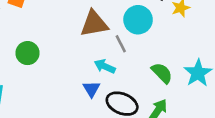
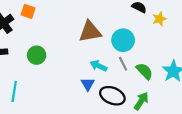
cyan circle: (138, 20) -> (123, 40), moved
gray line: (121, 44) -> (123, 64), moved

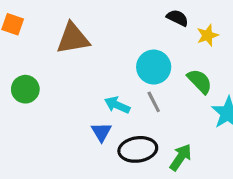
brown triangle: (90, 32) -> (73, 38), moved
green semicircle: (144, 71) -> (200, 81), moved
black ellipse: (112, 96) -> (138, 149), turned -30

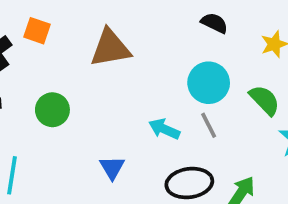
black semicircle: (177, 18) -> (214, 23), moved
blue triangle: (101, 132) -> (112, 168), moved

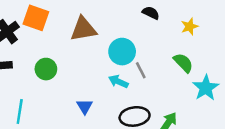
orange square: (37, 31) -> (36, 18), size x1.5
cyan circle: (209, 83) -> (122, 52), moved
gray line: (209, 125) -> (141, 70), moved

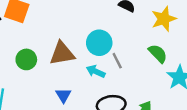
yellow star: (190, 27) -> (164, 19), size x1.5
brown triangle: (83, 29) -> (62, 54), moved

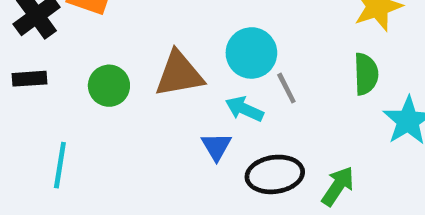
green semicircle: (158, 54) -> (366, 74), turned 42
blue triangle: (63, 95) -> (216, 146), moved

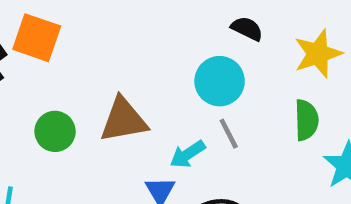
cyan circle: (251, 53) -> (220, 81), moved
cyan arrow: (244, 109) -> (188, 154), turned -57

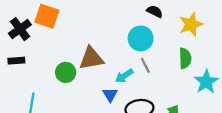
green circle: (55, 131) -> (66, 72), moved

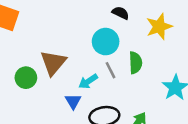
brown triangle: (91, 58) -> (53, 63), turned -40
green semicircle: (185, 58) -> (135, 63), moved

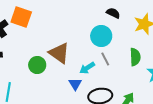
brown triangle: (53, 63) -> (59, 53), turned -35
green semicircle: (135, 63) -> (135, 57), moved

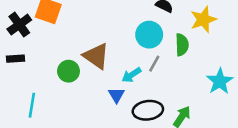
green semicircle: (135, 57) -> (182, 45), moved
gray line: (105, 59) -> (154, 64), turned 56

